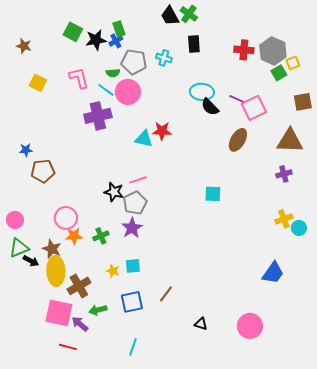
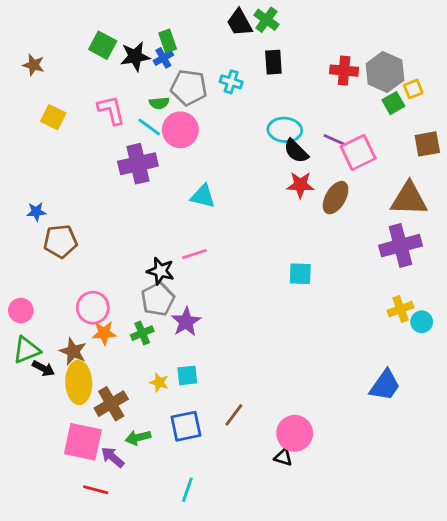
red star: (162, 131) -> (300, 185), moved
purple cross: (284, 174) -> (400, 246), size x1.8
gray pentagon: (135, 203) -> (158, 299), moved
pink circle: (250, 326) -> (295, 433), moved

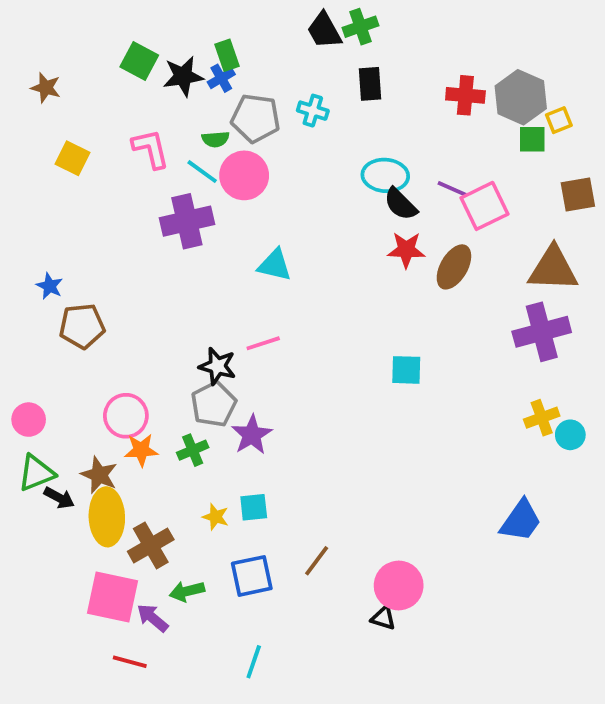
green cross: (266, 20) -> (360, 27), turned 35
green square: (393, 103) -> (532, 139), turned 30
blue star: (36, 212) -> (50, 286), turned 30

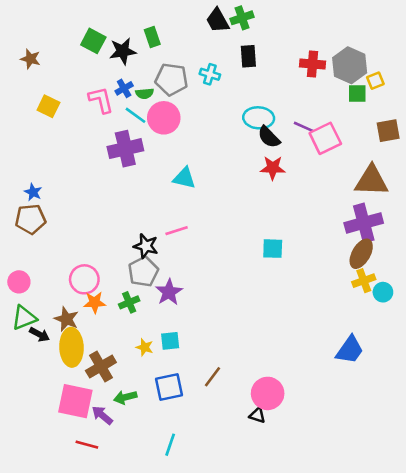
blue cross: (221, 78) -> (124, 88), moved
brown ellipse: (454, 267) -> (361, 254), moved
brown pentagon: (82, 326) -> (30, 219), moved

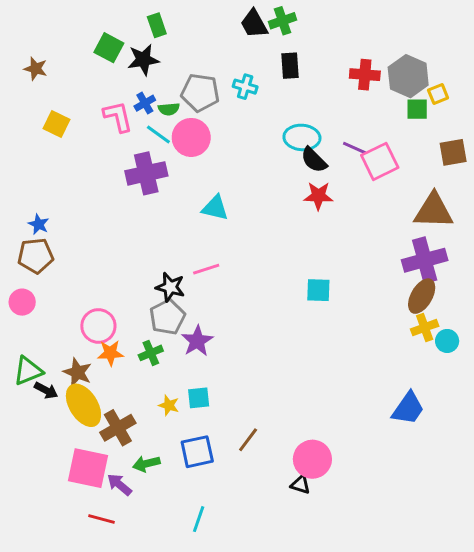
green rectangle: (152, 37) -> (157, 25), moved
pink circle: (19, 282) -> (22, 302), moved
yellow ellipse: (71, 347) -> (83, 405), turned -30

